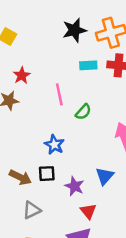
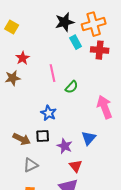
cyan rectangle: (88, 65) -> (76, 42), moved, turned 64

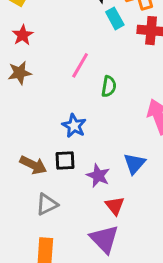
red star: (23, 58) -> (23, 35), moved
pink line: (53, 73) -> (80, 65), turned 42
green semicircle: (72, 87) -> (109, 86), turned -32

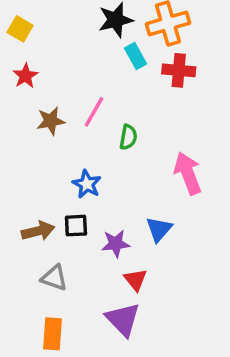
brown star: (20, 73) -> (51, 121), moved
brown arrow: (33, 165) -> (38, 231), turned -40
purple star: (98, 176) -> (116, 244), turned -30
gray triangle: (47, 204) -> (54, 278), turned 45

